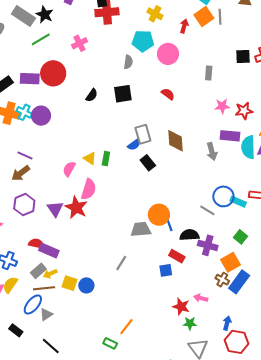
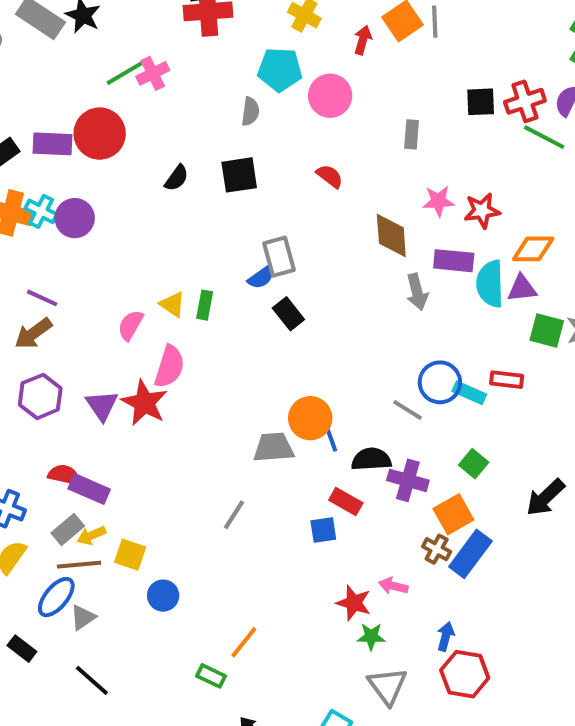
green line: (41, 39) -> (125, 73), moved
brown diamond: (176, 141) -> (391, 236), moved
blue circle: (86, 285) -> (163, 596), moved

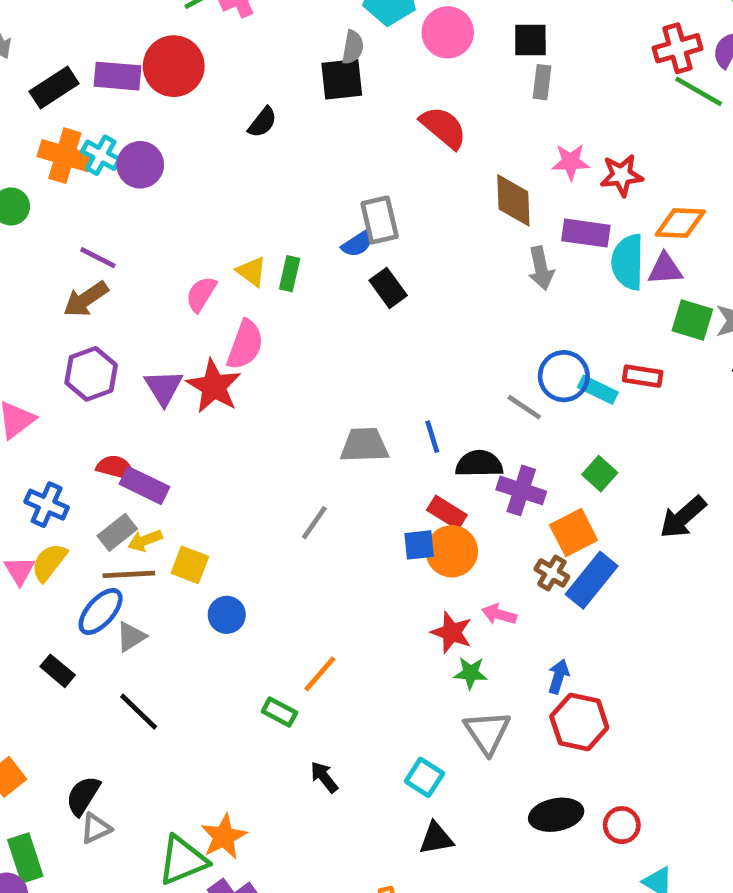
black square: (481, 102) -> (530, 40), moved
black square: (239, 175) -> (342, 79), moved
red semicircle: (330, 176) -> (443, 127), size x1.5
orange circle: (310, 418) -> (452, 551), moved

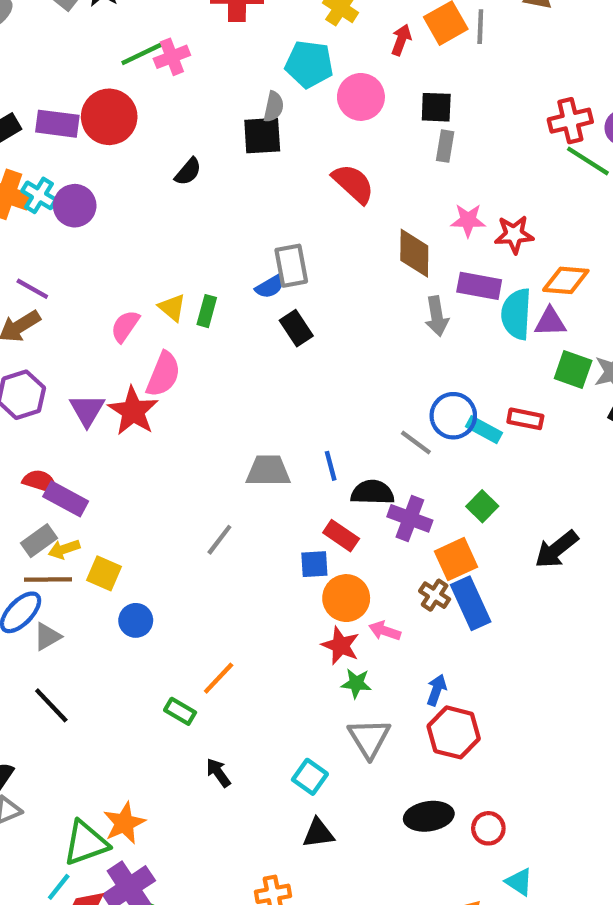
orange circle: (452, 551) -> (346, 598), moved
blue rectangle: (592, 580) -> (471, 603), turned -66

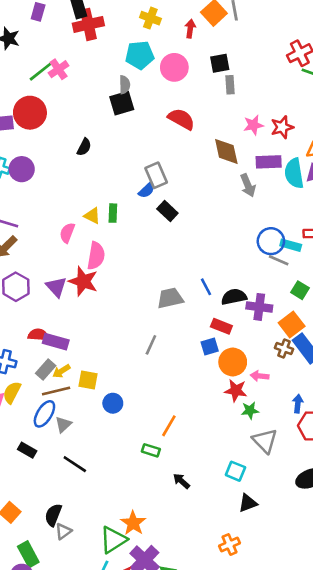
black semicircle: (188, 172) -> (84, 147), moved
gray line: (416, 442) -> (279, 260), moved

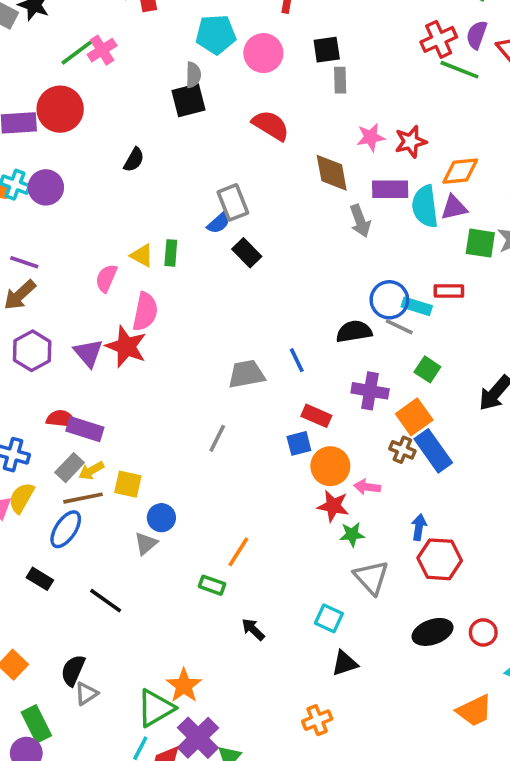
black semicircle: (234, 297) -> (354, 331), moved
gray triangle: (63, 424) -> (146, 543), moved

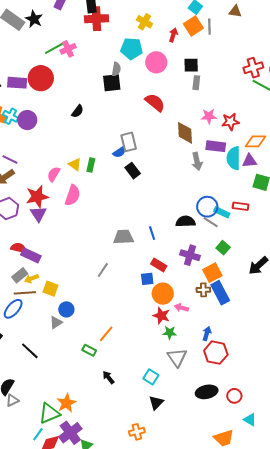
red star: (126, 347) -> (37, 197), moved, turned 30
brown cross: (402, 450) -> (203, 290), turned -32
black triangle: (345, 663) -> (156, 403), turned -35

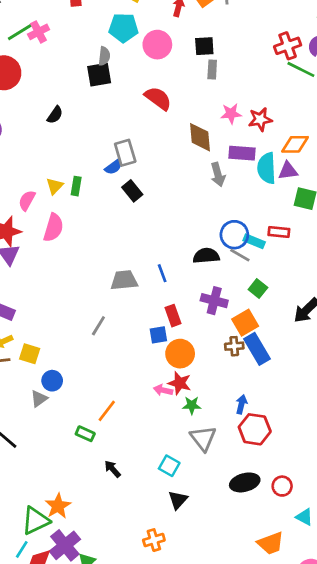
yellow triangle: (75, 164) -> (55, 186), turned 40
red rectangle: (159, 265) -> (173, 316), turned 42
pink arrow: (181, 308) -> (163, 390), moved

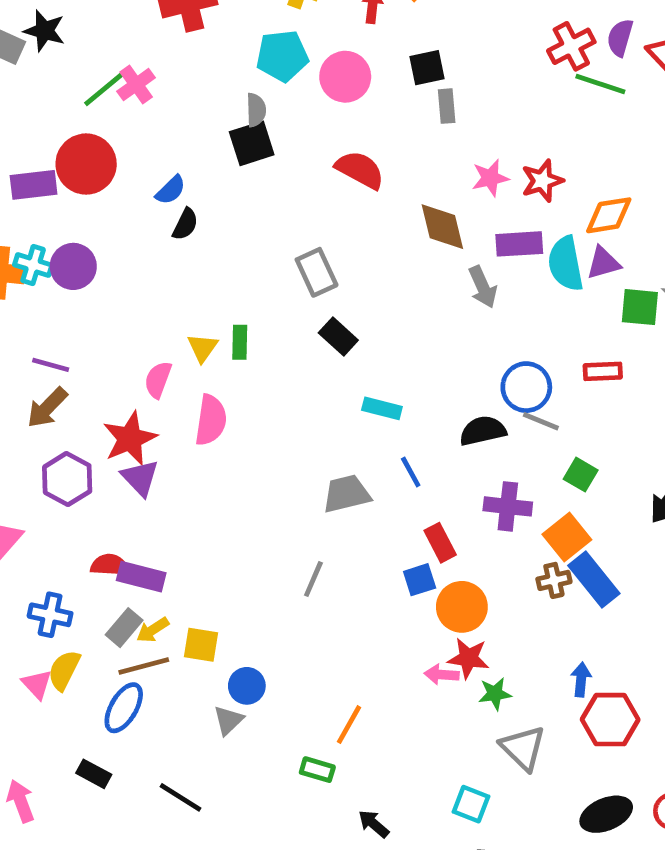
blue semicircle: (114, 167) -> (171, 190), moved
cyan rectangle: (254, 241) -> (382, 408), moved

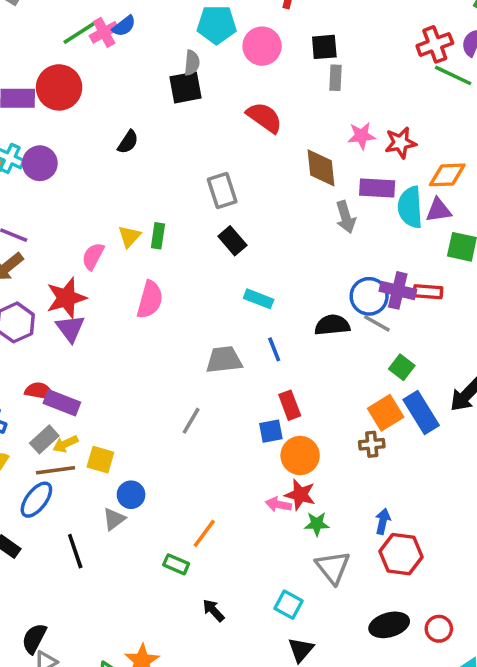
blue semicircle: (171, 190) -> (124, 26), moved
pink semicircle: (211, 420) -> (150, 300), moved
purple cross: (508, 506) -> (398, 290), moved
blue rectangle: (594, 579) -> (421, 412), moved
black line: (181, 797) -> (75, 551), moved, turned 32

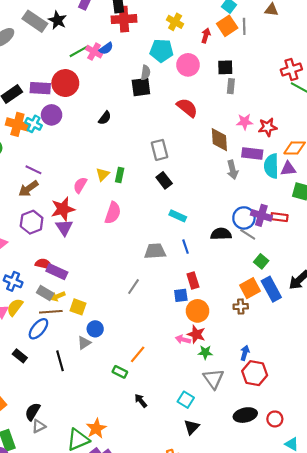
pink cross: (104, 32) -> (94, 52), turned -35
purple circle: (40, 163) -> (52, 115), moved
gray rectangle: (44, 439) -> (45, 293), turned 70

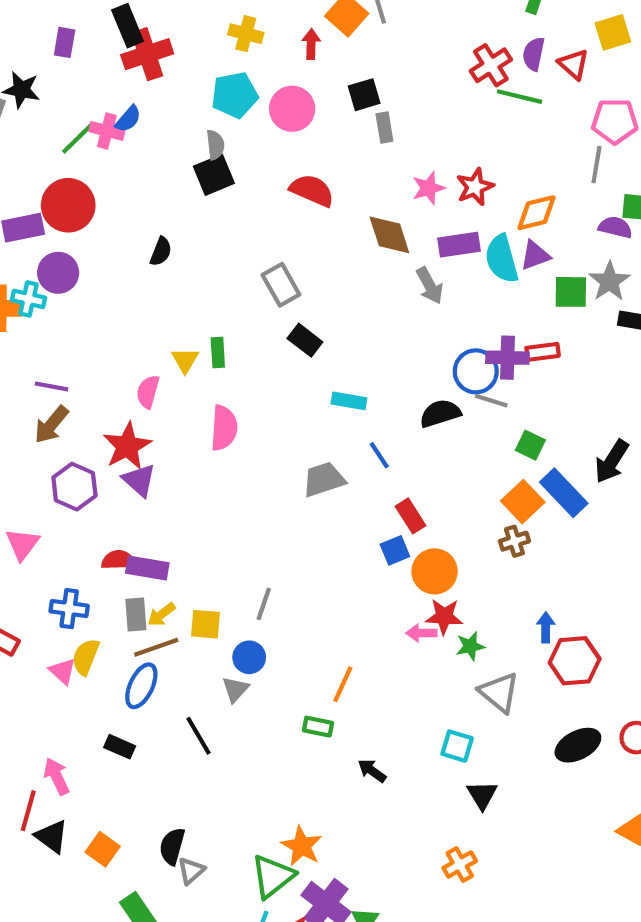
gray line: (133, 287) -> (264, 604), moved
gray rectangle: (45, 293) -> (136, 614), turned 70

